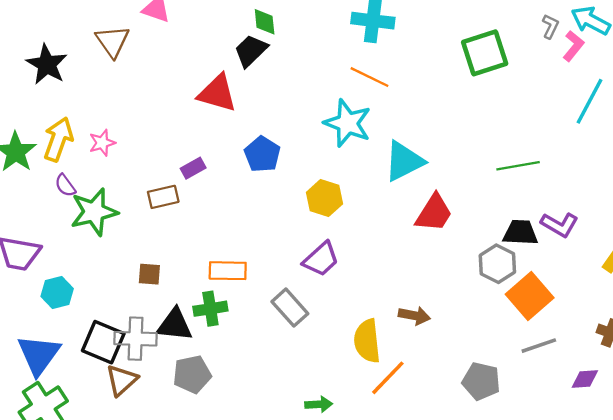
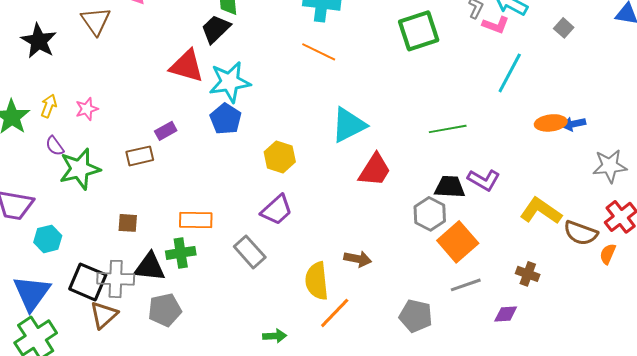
pink L-shape: (573, 46) -> (496, 25), turned 72
cyan star: (348, 123) -> (230, 82), moved, turned -30
yellow arrow: (58, 139) -> (49, 106), size x0.6

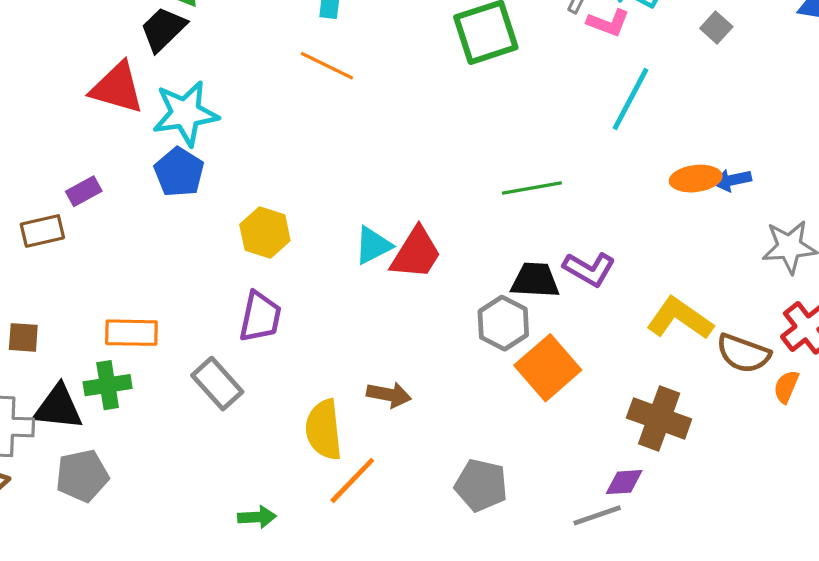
cyan triangle: (349, 125) -> (373, 245), moved, size x0.7
purple trapezoid: (277, 210) -> (260, 317), turned -36
brown cross: (528, 274) -> (659, 419), size x1.6
gray line: (466, 285) -> (597, 515), moved

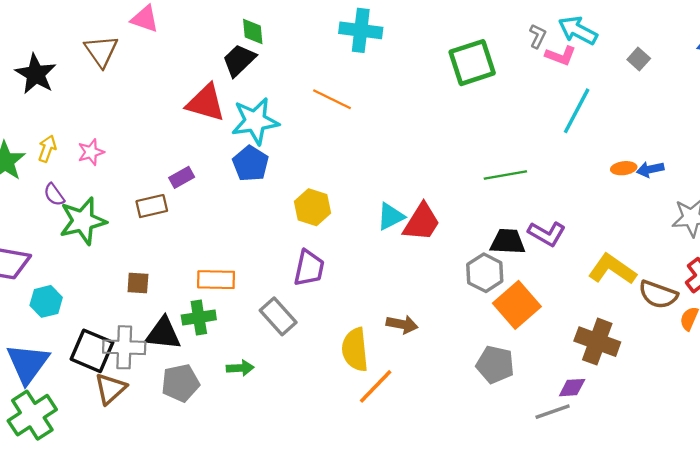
orange line: (327, 66) -> (332, 99), moved
orange ellipse: (696, 179) -> (624, 168), size x0.7
gray pentagon: (481, 485) -> (495, 365), moved
green arrow: (257, 517) -> (240, 368), moved

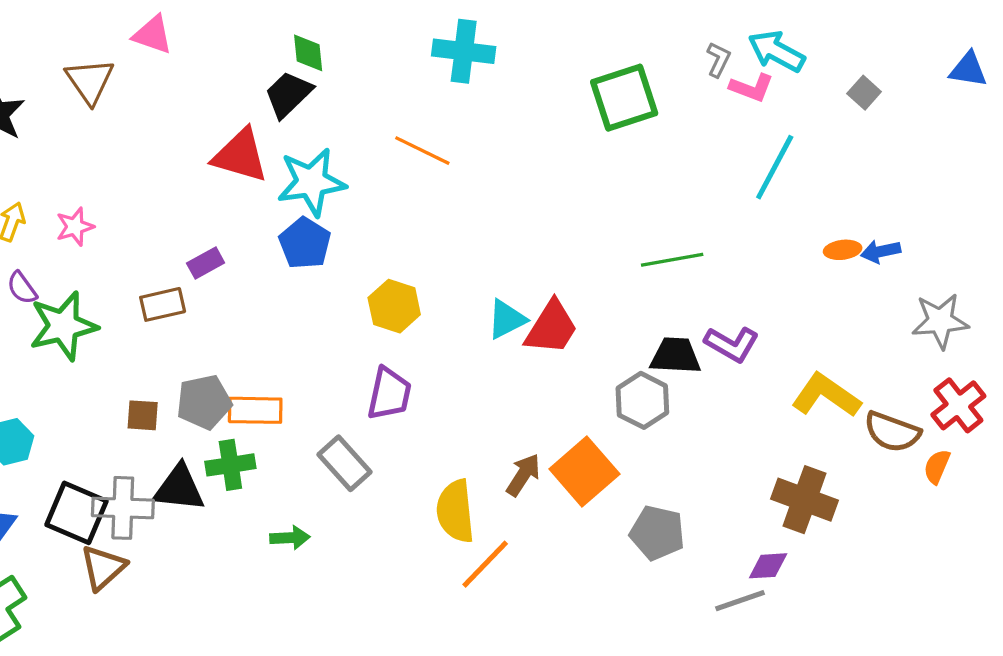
orange square: (517, 305) -> (584, 472), moved
brown arrow: (402, 324) -> (523, 475), turned -68
gray pentagon: (180, 383) -> (204, 402), moved

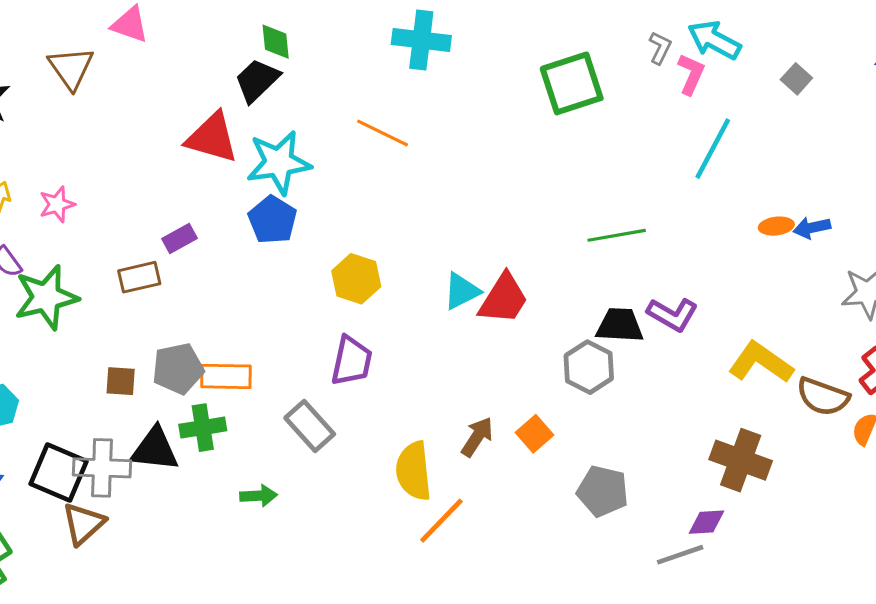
pink L-shape: (752, 88) -> (691, 74), turned -87
orange square: (584, 472) -> (534, 434), size x0.6

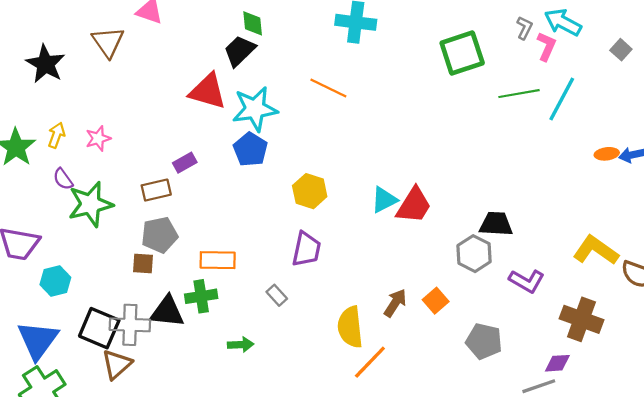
green line: (617, 235) -> (519, 94), moved
purple L-shape: (672, 314) -> (527, 281), moved
gray pentagon: (178, 369) -> (159, 235), moved
gray rectangle: (310, 426) -> (277, 295), size x0.6

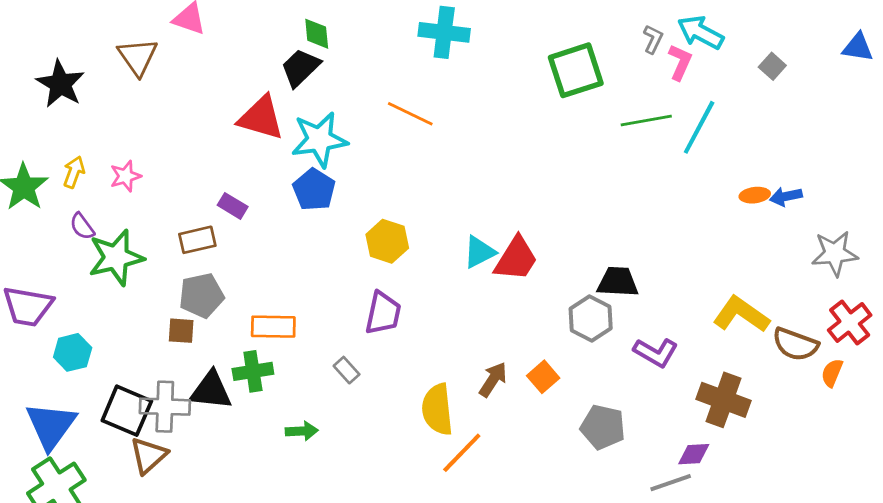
purple rectangle: (185, 163) -> (233, 206), turned 60

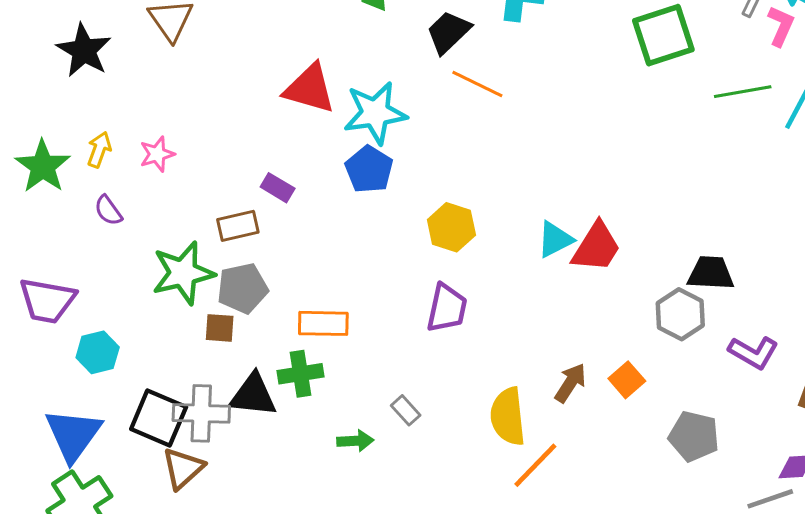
black trapezoid: (300, 68) -> (448, 32), moved
green star: (116, 257) -> (183, 273), moved
gray rectangle: (347, 370) -> (406, 410), moved

